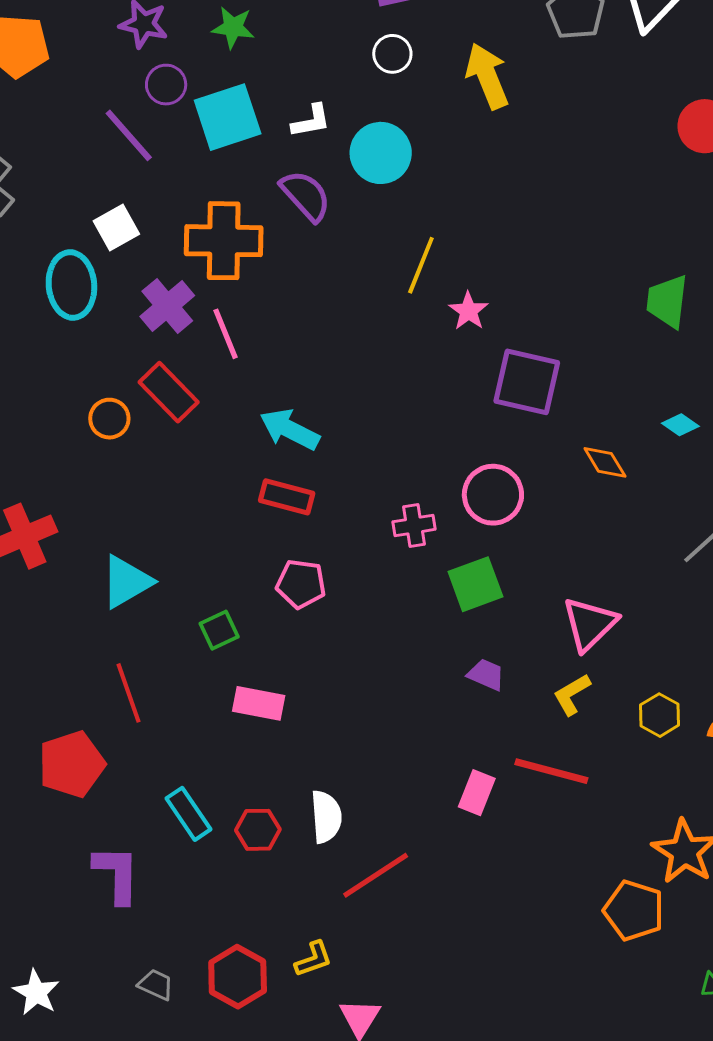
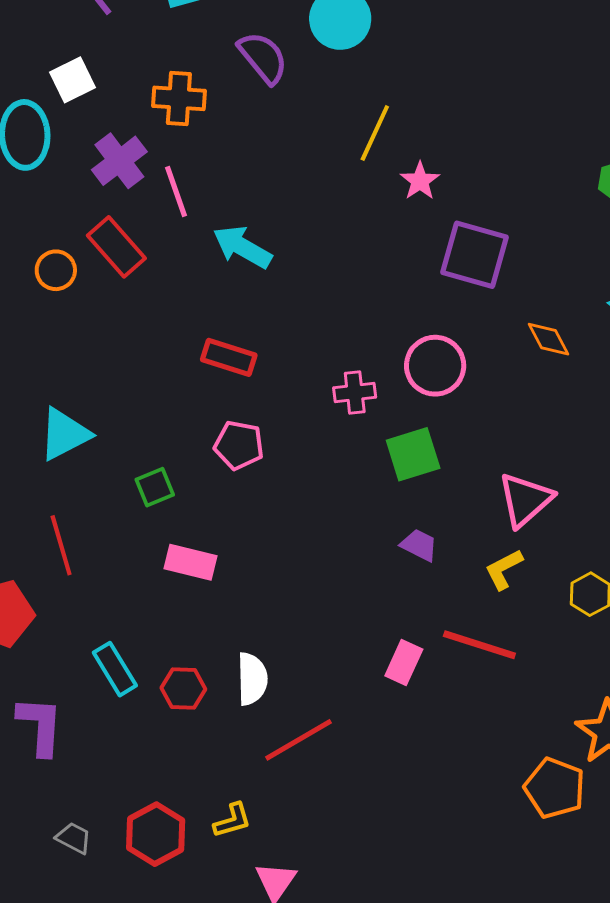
orange cross: (224, 241) -> (179, 98), size x0.7
cyan arrow: (290, 429) -> (242, 247), moved

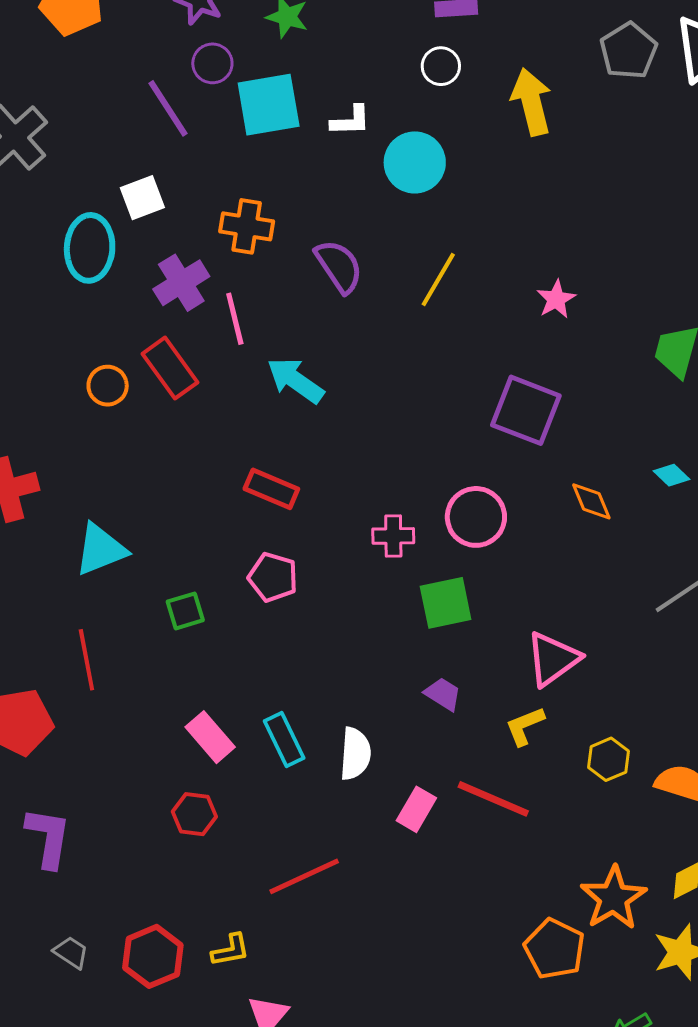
purple semicircle: (263, 58) -> (339, 266), moved
pink star: (420, 181) -> (556, 299), moved
pink rectangle: (190, 562) -> (210, 737), moved, turned 30
cyan rectangle: (115, 669) -> (284, 739), moved
white semicircle: (252, 679) -> (355, 754), moved

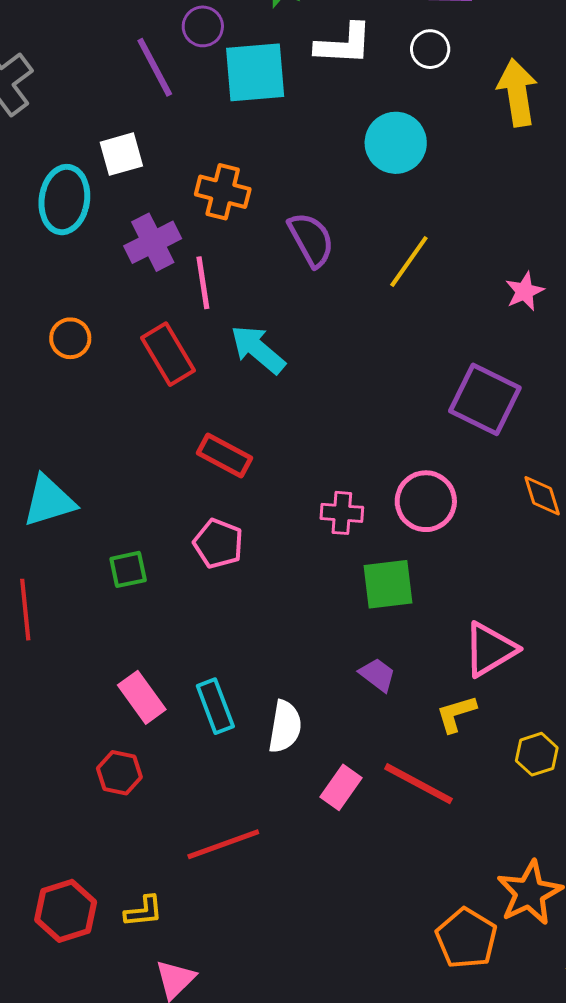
white L-shape: (351, 121) -> (344, 44), moved, size x1.4
red rectangle: (170, 368) -> (168, 354), moved

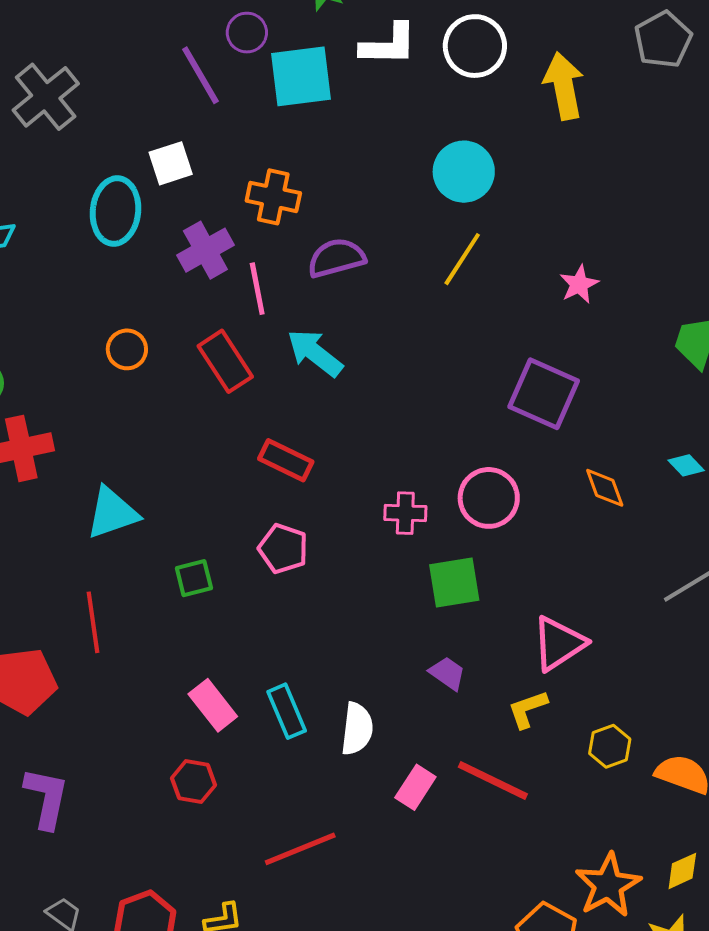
white circle: (430, 49) -> (475, 46), size x1.6
cyan circle: (396, 143) -> (464, 172), moved
purple semicircle: (311, 240) -> (336, 258), moved, turned -74

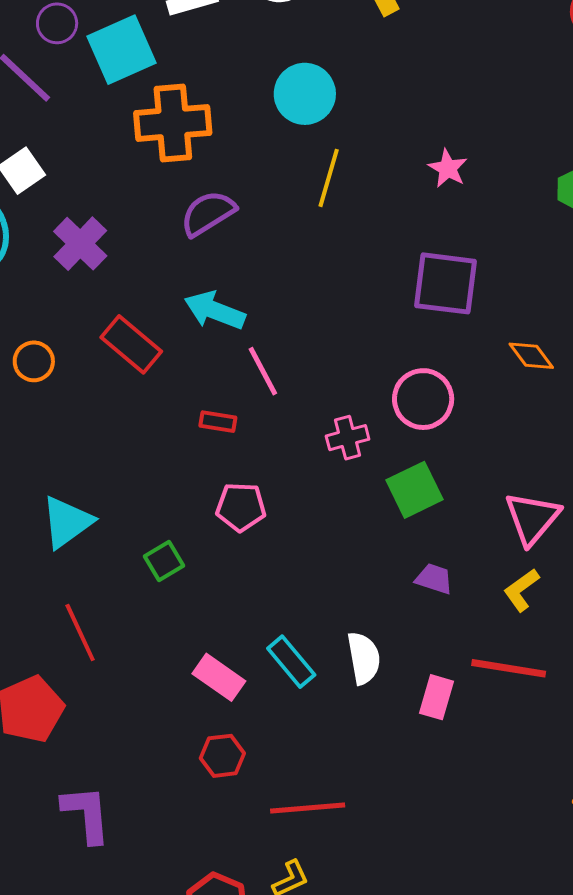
orange cross: (273, 197) -> (173, 123), moved, size x1.4
pink line: (257, 289) -> (263, 371), moved
red rectangle: (286, 460) -> (218, 422), size x0.7
red line: (300, 849) -> (308, 808), moved, turned 34

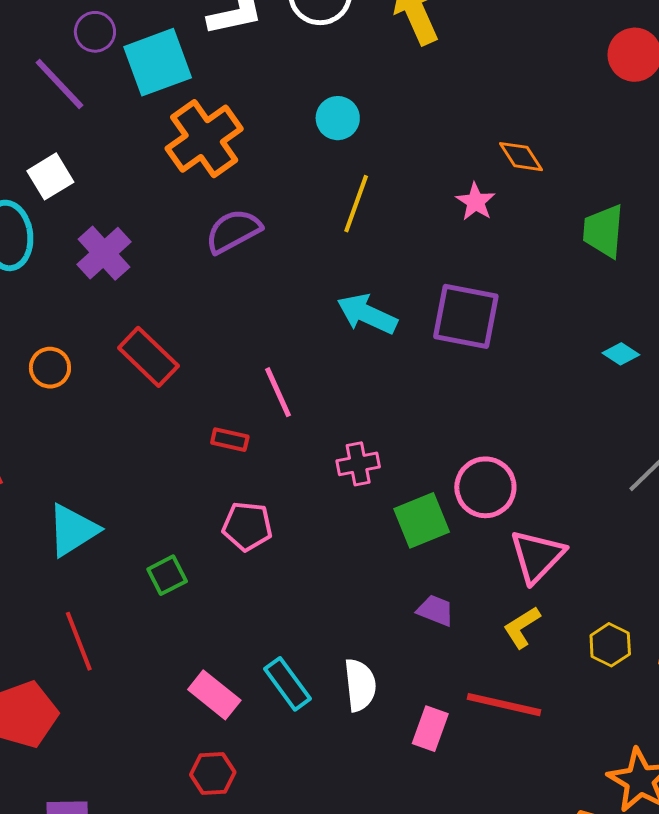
cyan circle: (305, 94) -> (338, 118), size x0.7
orange cross: (173, 123) -> (204, 139), turned -34
cyan arrow: (215, 311) -> (367, 314), moved
orange diamond: (531, 356) -> (521, 157), moved
pink circle: (423, 399) -> (485, 487), moved

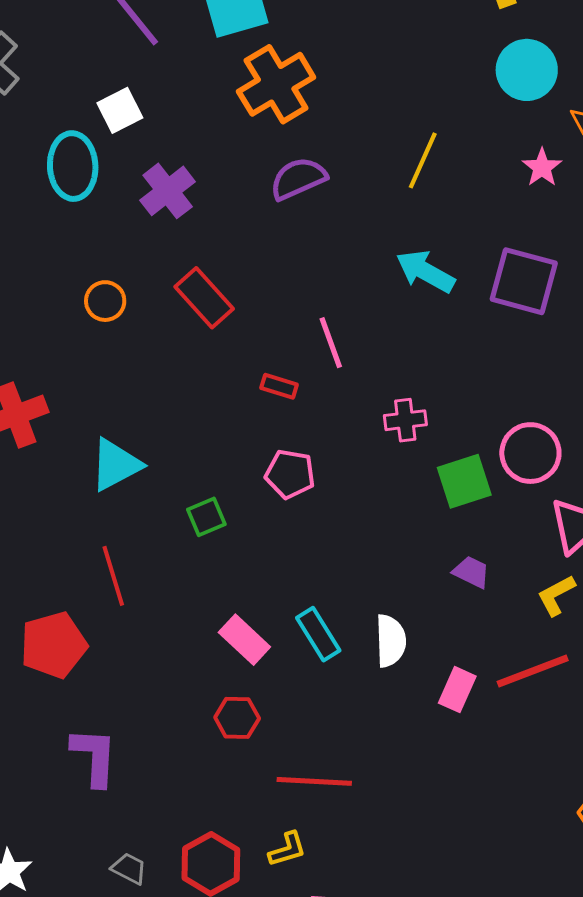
cyan circle: (338, 118) -> (527, 70), moved, size x1.4
red line: (504, 705) -> (533, 671), turned -38

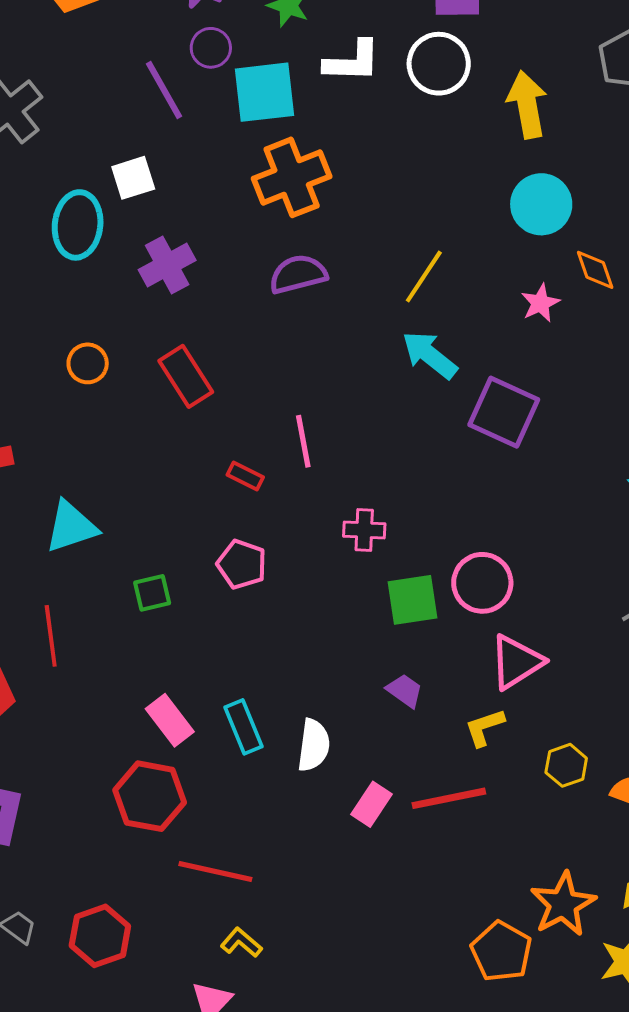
cyan arrow: (425, 271) -> (430, 355), moved
red hexagon: (237, 718) -> (150, 796), size x1.6
yellow L-shape: (287, 849) -> (241, 942), moved, turned -132

